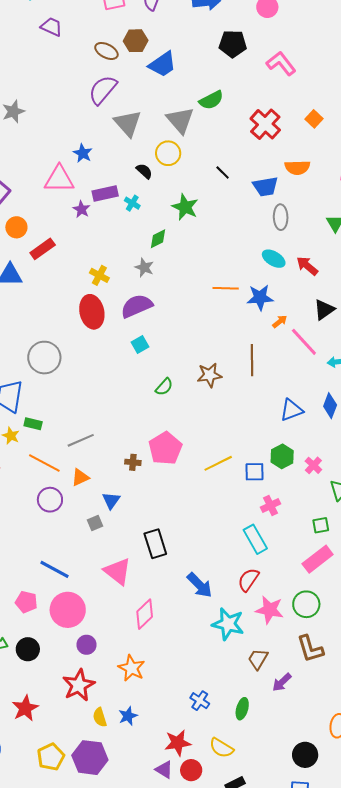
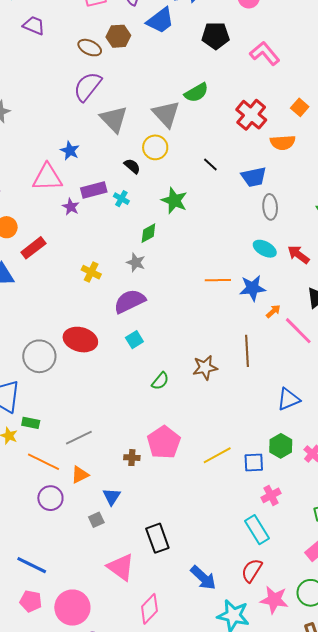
blue trapezoid: (162, 64) -> (160, 20), moved
orange semicircle: (297, 167) -> (283, 143), moved
red ellipse: (92, 312) -> (80, 340), moved, turned -60
blue line: (54, 569) -> (32, 565), moved

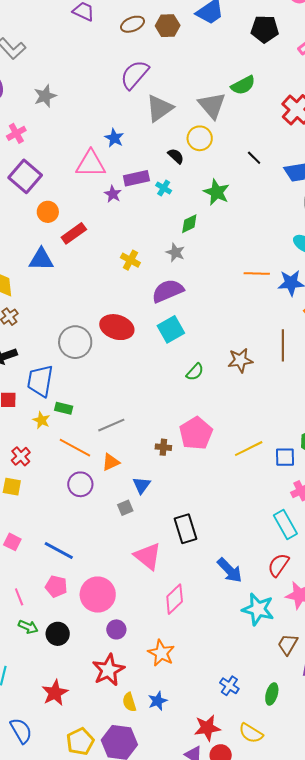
brown ellipse: (90, 48) -> (132, 24), moved, turned -50
gray triangle: (114, 119) -> (159, 108), turned 36
cyan square: (134, 340) -> (171, 329), size x1.5

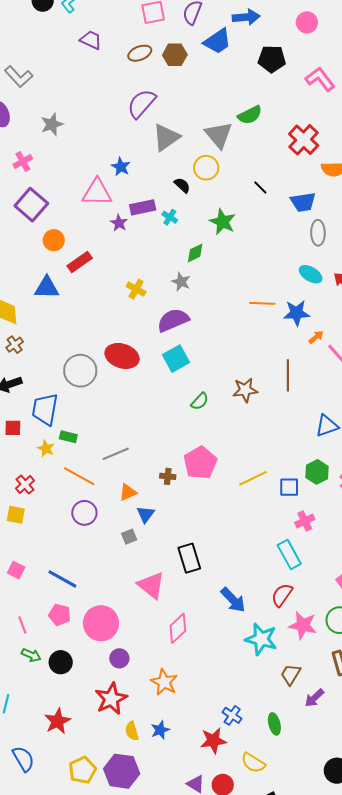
orange triangle: (111, 462) -> (128, 492), moved
green ellipse: (272, 694) -> (274, 724), turned -30
red star: (207, 728) -> (213, 741), moved

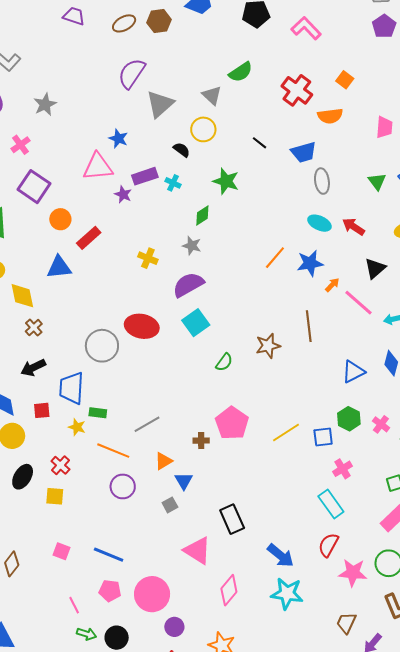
gray triangle: (219, 135) -> (212, 95), size x0.7
orange line: (262, 303) -> (275, 258), turned -45
cyan star: (261, 639) -> (287, 593), moved

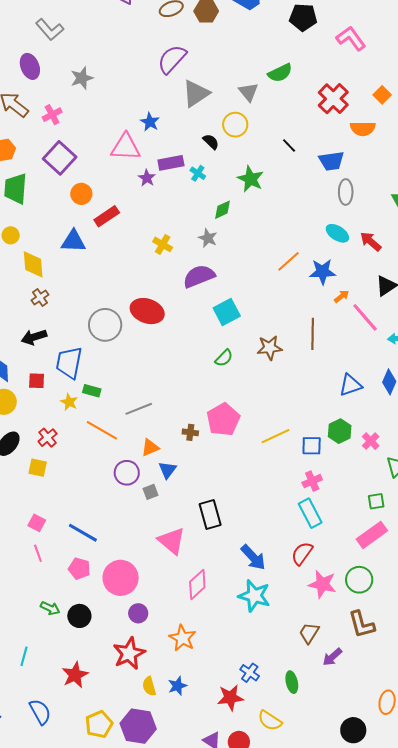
cyan square: (196, 323) -> (227, 312), moved
pink cross: (342, 469) -> (312, 481), moved
purple circle: (123, 486) -> (127, 473), moved
pink line: (74, 605) -> (38, 553), moved

